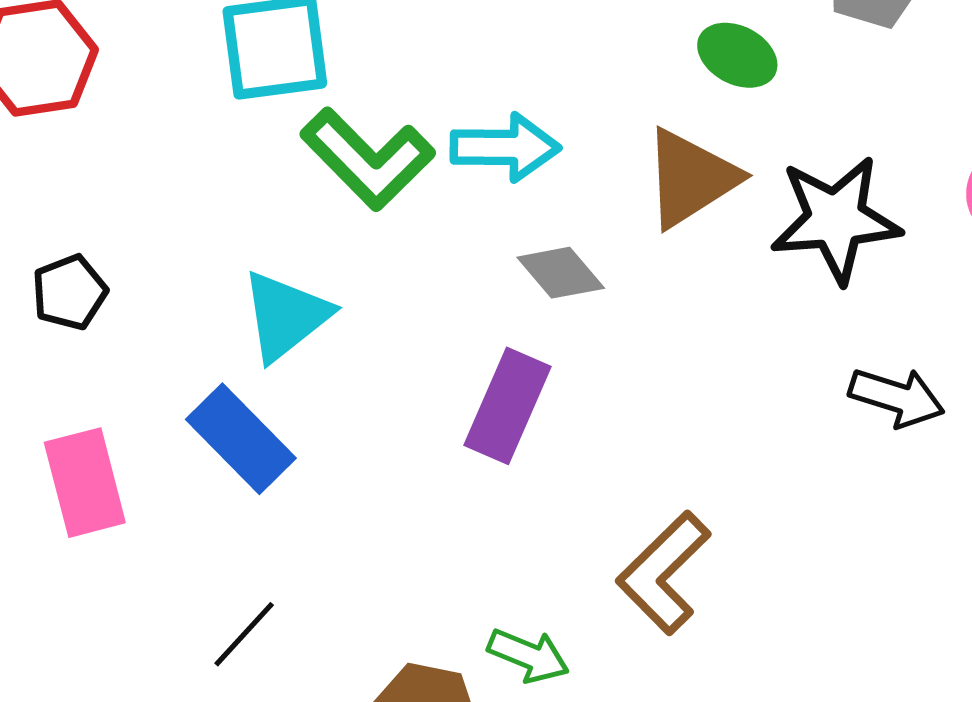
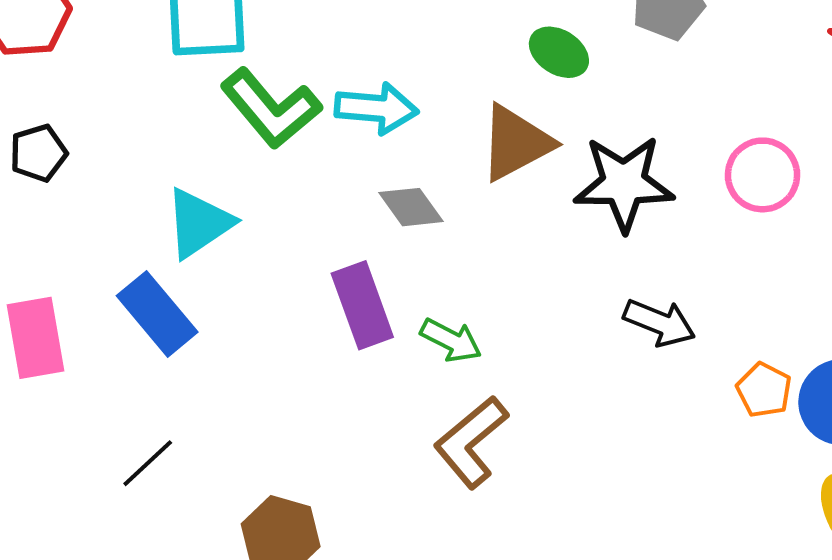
black pentagon: (70, 292) -> (38, 153), moved
purple rectangle: (507, 406) -> (362, 305), turned -48
green arrow: (528, 656) -> (451, 340), moved

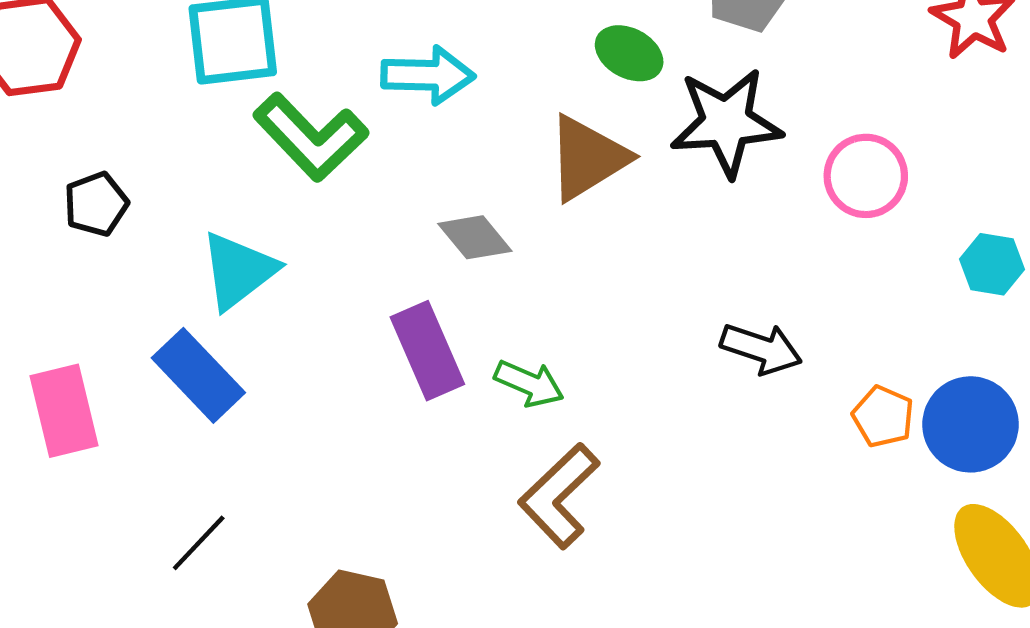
cyan arrow: (376, 108) -> (428, 75), moved
black pentagon: (38, 153) -> (96, 204), moved
black star: (624, 183) -> (726, 122), moved

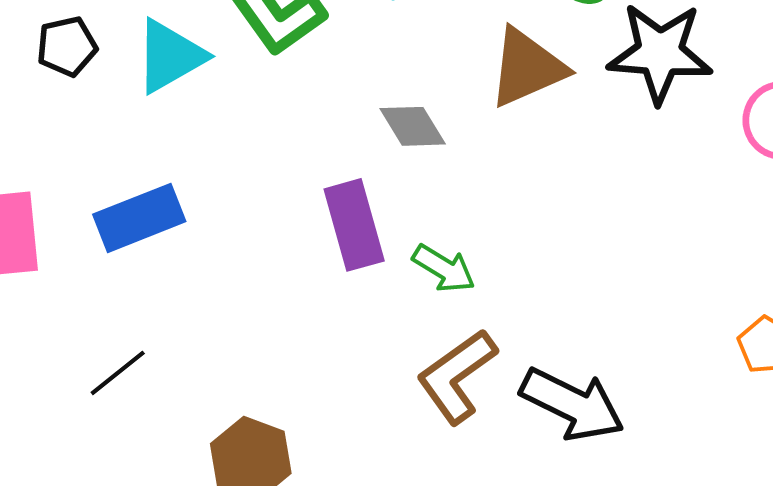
cyan triangle: (238, 271) -> (170, 56), moved
black arrow: (761, 349) -> (572, 404), moved, size x1.4
blue rectangle: (198, 375) -> (139, 218), turned -76

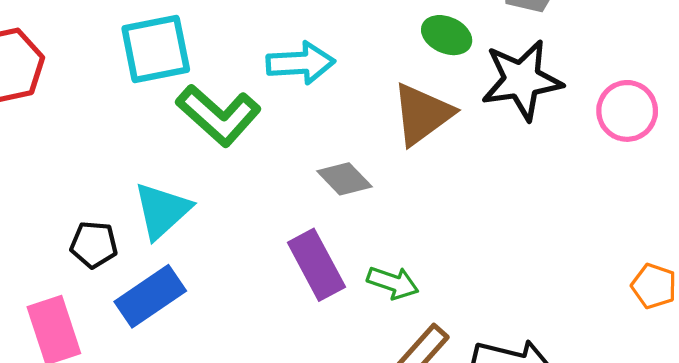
black pentagon: (67, 46) -> (94, 245), moved, turned 30
cyan triangle: (170, 56) -> (162, 211), moved

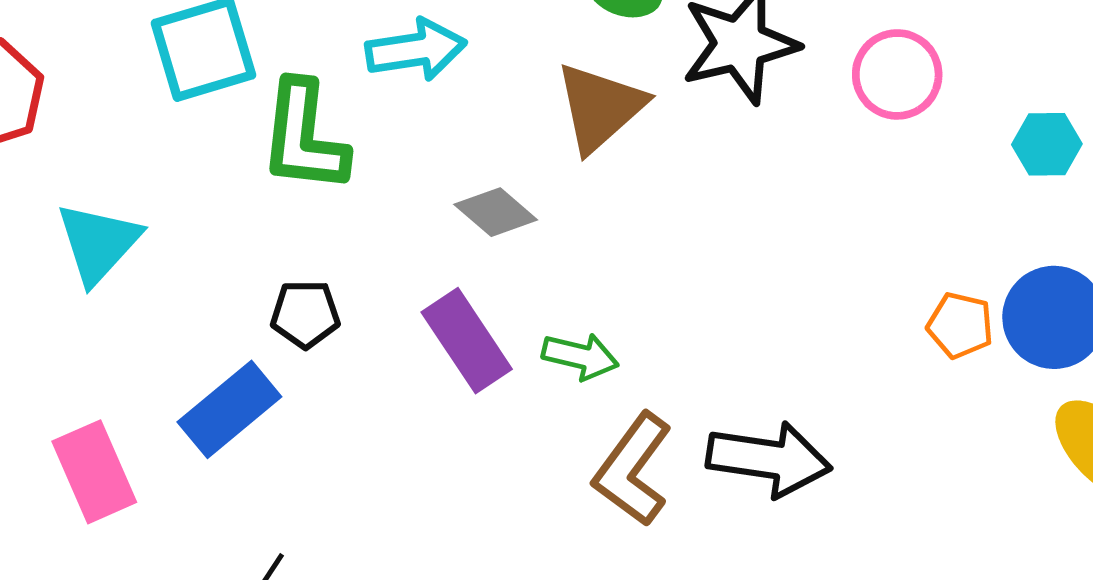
green L-shape: (218, 115) -> (304, 137), turned 60
cyan triangle: (162, 211) -> (98, 243), moved
black pentagon: (94, 245) -> (305, 314), moved

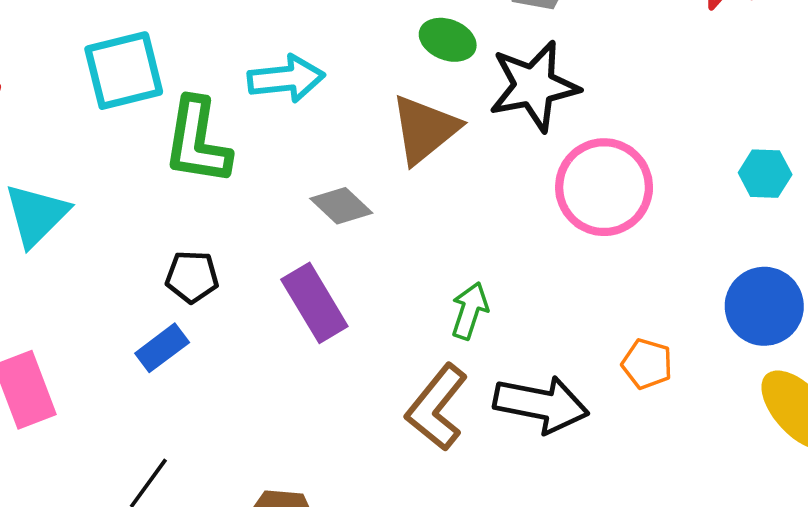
pink circle: (897, 74) -> (604, 187), moved, size x1.4
orange pentagon: (960, 325) -> (647, 364), moved
green arrow: (580, 356) -> (470, 311), moved, turned -88
blue rectangle: (229, 409) -> (162, 348), moved, size x0.7

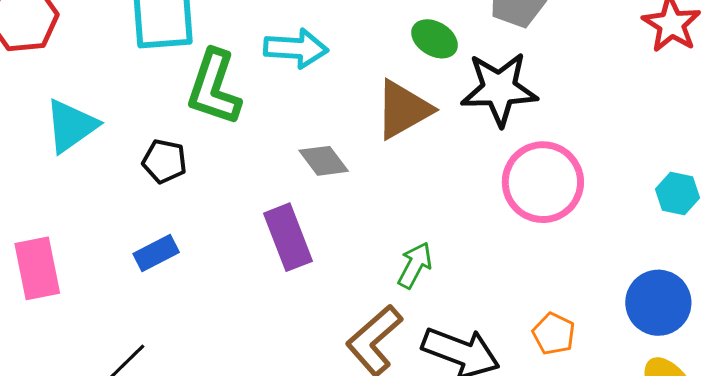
black pentagon: (192, 277) -> (164, 161), moved

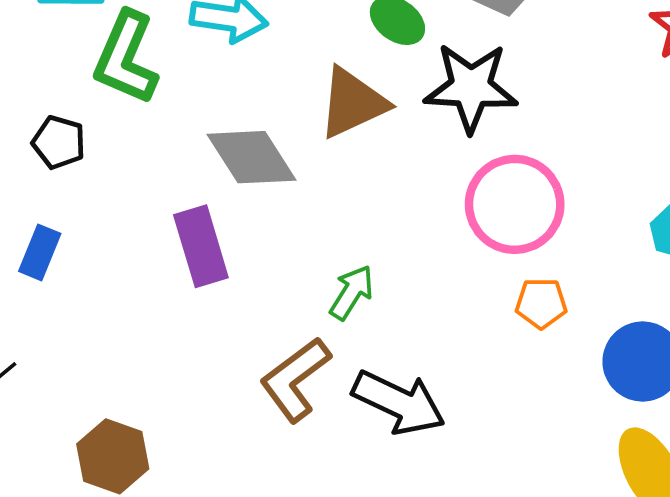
gray diamond: (324, 161) -> (251, 157), size x1.5
blue rectangle: (156, 253) -> (40, 252), turned -45
orange pentagon: (554, 334) -> (541, 303), moved, turned -30

